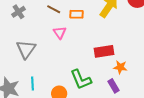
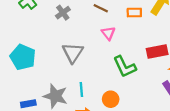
orange rectangle: (76, 14) -> (134, 13), moved
green L-shape: (81, 79) -> (125, 67), moved

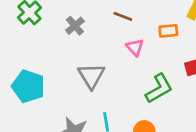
orange rectangle: (134, 13) -> (168, 31), moved
green L-shape: (125, 67) -> (159, 88), turned -90

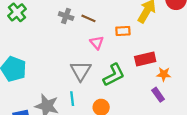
gray cross: (75, 26) -> (66, 16), moved, turned -32
gray triangle: (91, 76) -> (81, 71), moved

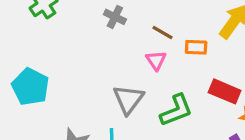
brown line: (88, 18) -> (163, 33), moved
red rectangle: (145, 59) -> (225, 91), turned 30

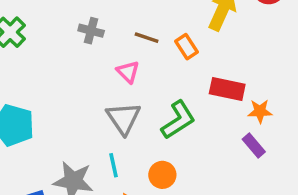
orange rectangle: (196, 47) -> (186, 47), turned 65
pink triangle: (156, 60) -> (128, 72), moved

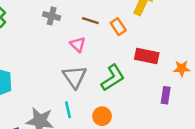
orange star: (260, 111) -> (182, 69), moved
purple rectangle: (254, 146) -> (166, 95), turned 49

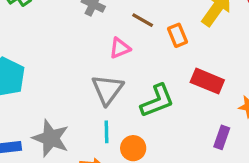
pink triangle: (78, 44) -> (120, 48), turned 42
cyan line: (68, 110) -> (107, 132), moved

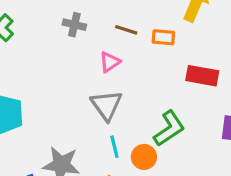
orange rectangle: (178, 35) -> (163, 37), turned -50
green L-shape: (157, 101) -> (169, 128), moved

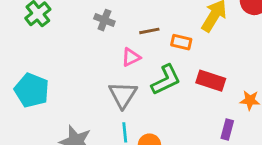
brown line: (126, 30) -> (149, 31), turned -36
green L-shape: (169, 128) -> (166, 80), moved

